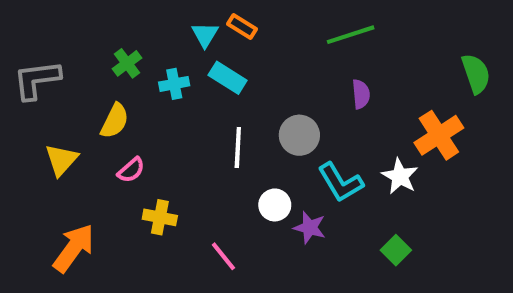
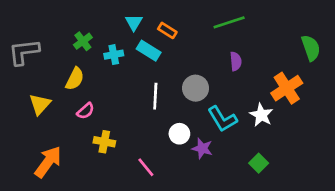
orange rectangle: (242, 26) -> (167, 30), moved

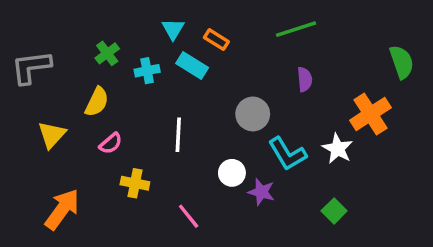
white line: (155, 96) -> (178, 135), moved

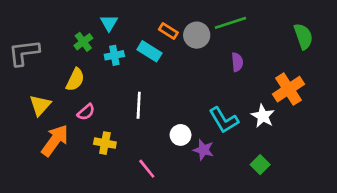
cyan triangle: (173, 29) -> (109, 23), moved
green semicircle: (402, 62) -> (303, 36), moved
gray circle: (253, 114) -> (197, 35), moved
orange arrow: (62, 209) -> (55, 140), moved

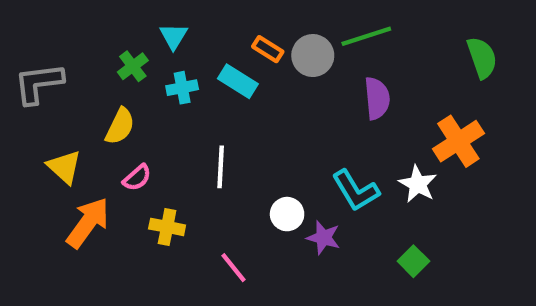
purple semicircle: (237, 62) -> (377, 98), size x1.4
yellow triangle: (40, 105) -> (64, 167), turned -30

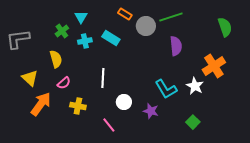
orange rectangle: (268, 49) -> (125, 14), moved
yellow semicircle: (120, 126) -> (56, 59), turned -42
white circle: (287, 214) -> (124, 102), moved

